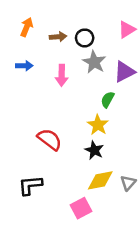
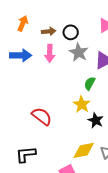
blue arrow: (24, 66) -> (21, 55), size x1.5
pink arrow: (62, 75) -> (50, 53), moved
black star: (94, 150) -> (96, 120), moved

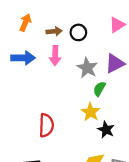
gray star: (79, 52) -> (87, 68), moved
red semicircle: (42, 116) -> (46, 125), turned 55

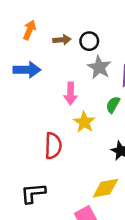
pink arrow: (55, 56) -> (71, 93), moved
gray star: (87, 68) -> (99, 67), moved
yellow star: (91, 112) -> (84, 122), moved

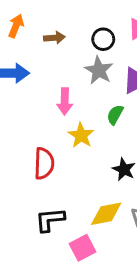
black circle: (89, 41) -> (103, 39), moved
black L-shape: (33, 193) -> (50, 220), moved

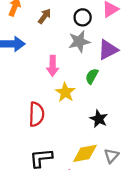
brown arrow: (54, 38) -> (45, 16), turned -49
gray star: (99, 70) -> (79, 42), turned 30

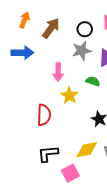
brown arrow: (45, 16) -> (51, 28), size x1.5
green semicircle: (92, 76) -> (93, 81), turned 80

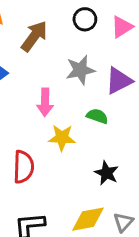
black circle: (85, 29) -> (85, 19), moved
yellow star: (69, 96) -> (62, 138), turned -30

